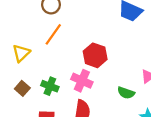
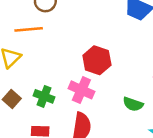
orange line: (53, 34) -> (29, 29), moved, turned 50

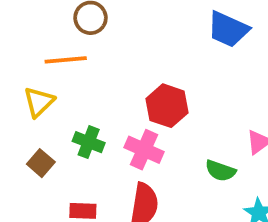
green cross: (44, 96) -> (89, 142), moved

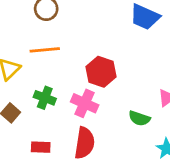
orange line: (66, 60) -> (45, 50), moved

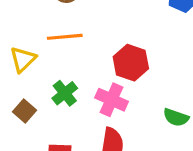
green cross: (45, 98) -> (65, 93), turned 30

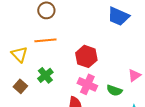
yellow triangle: (23, 59) -> (19, 54), turned -30
pink cross: (111, 100) -> (87, 84), moved

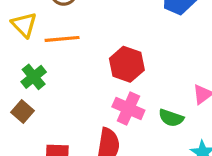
yellow triangle: (19, 54) -> (24, 25), moved
green cross: (45, 75) -> (34, 77), moved

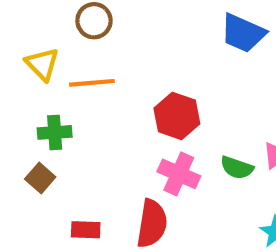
green cross: (34, 77) -> (55, 132), turned 35
green semicircle: (171, 118) -> (237, 168), moved

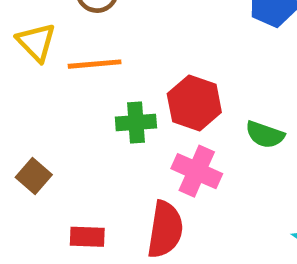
green cross: (55, 132) -> (136, 122), moved
green semicircle: (237, 168) -> (265, 135), moved

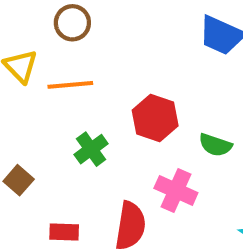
green cross: (136, 122) -> (91, 149), moved, turned -32
pink cross: (197, 171) -> (176, 191), moved

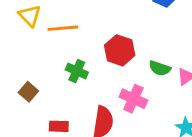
green cross: (91, 149) -> (77, 71), turned -30

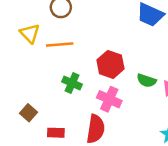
brown square: (28, 92) -> (29, 113), moved
pink cross: (133, 99) -> (109, 99), moved

